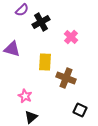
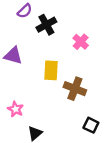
pink star: (25, 96) -> (16, 109), moved

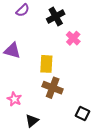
black cross: (46, 25) -> (56, 17), moved
brown cross: (75, 89) -> (53, 88), moved

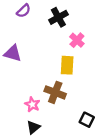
yellow rectangle: (46, 64) -> (67, 65), moved
pink star: (14, 99) -> (32, 104), moved

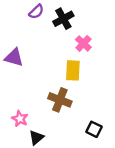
purple semicircle: (24, 11) -> (36, 12), moved
pink star: (32, 104) -> (20, 119), moved

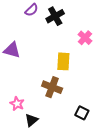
pink cross: (83, 43) -> (85, 38), moved

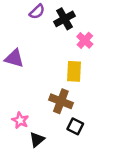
pink cross: (85, 38) -> (85, 40), moved
black square: (82, 113) -> (75, 126), moved

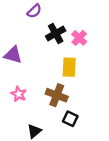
black cross: (64, 19) -> (56, 33), moved
pink star: (20, 120) -> (19, 94), moved

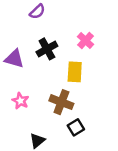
black cross: (56, 33) -> (47, 49), moved
black square: (70, 119) -> (76, 127), turned 32

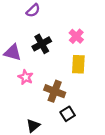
yellow rectangle: (75, 72) -> (78, 64), moved
pink star: (20, 101) -> (26, 77), moved

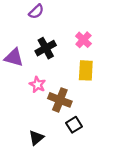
pink star: (26, 77) -> (37, 85), moved

